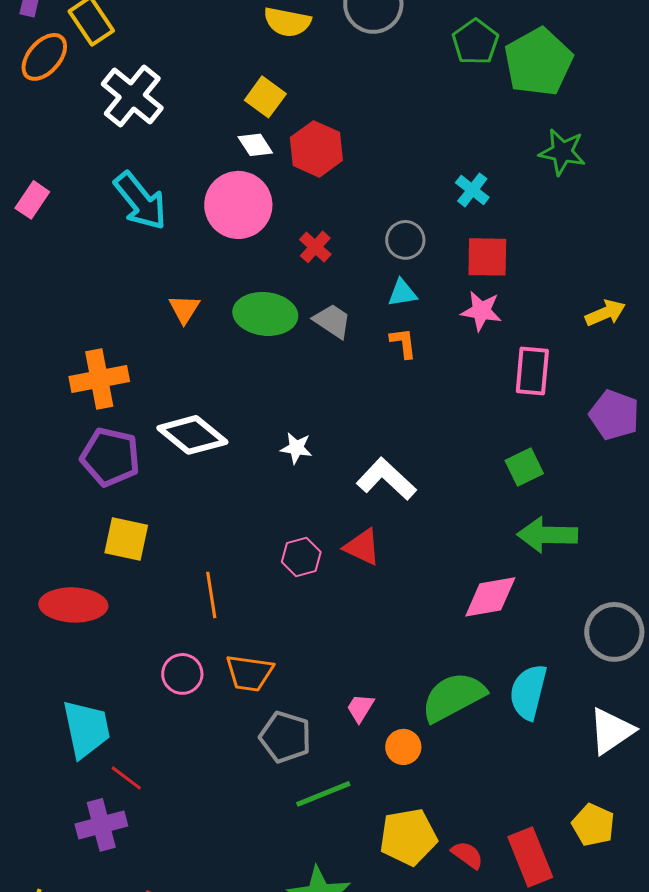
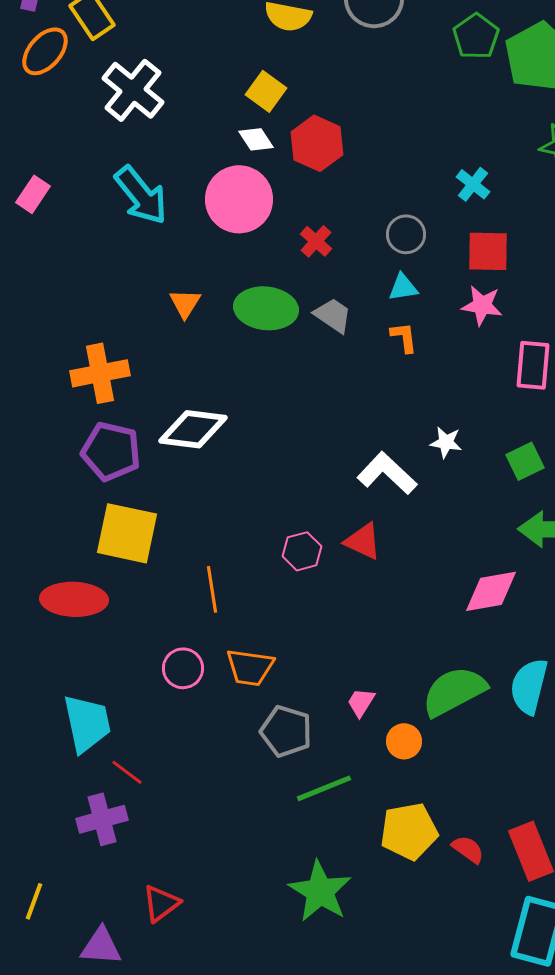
white diamond: (192, 435) -> (193, 429), turned -32
white star: (296, 448) -> (446, 442), moved
yellow square: (126, 539) -> (127, 533), size x1.4

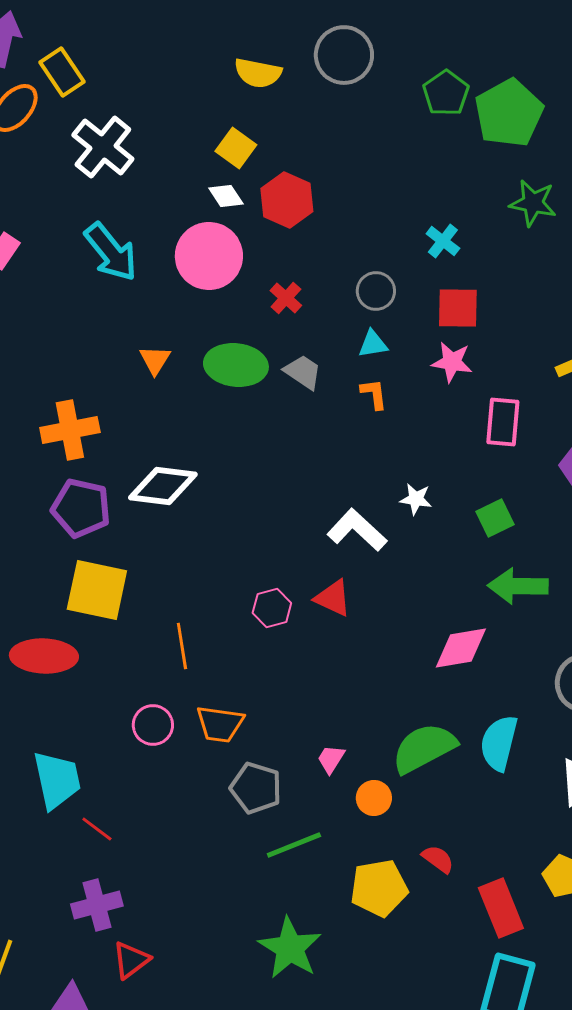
purple cross: (102, 819) -> (97, 905), moved
red semicircle: (468, 849) -> (438, 859), moved

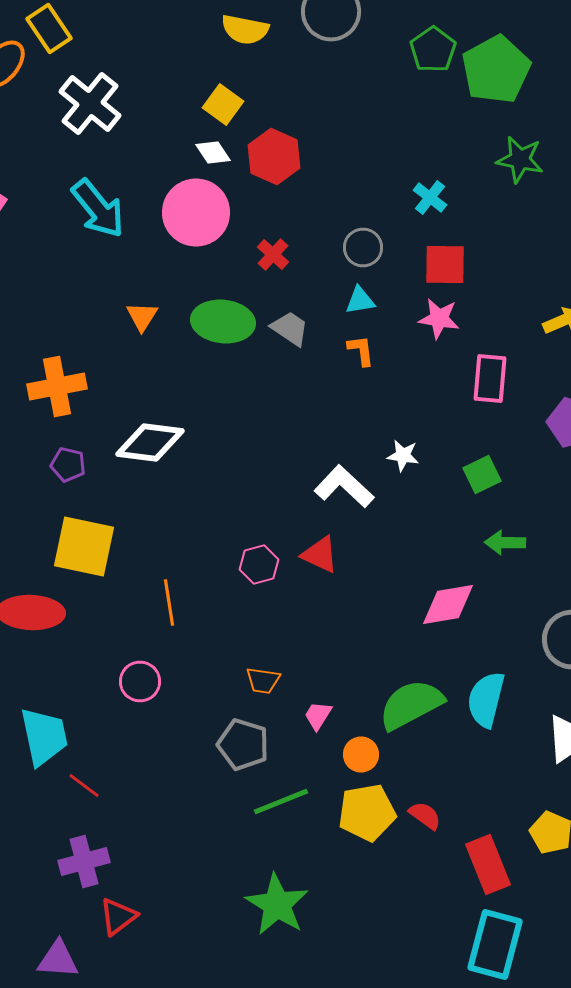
purple pentagon: (81, 508) -> (68, 464), size x0.6
green arrow: (518, 586) -> (505, 542), size x0.7
orange trapezoid: (220, 724) -> (263, 680), moved, size x0.7
yellow pentagon: (379, 888) -> (367, 812), moved

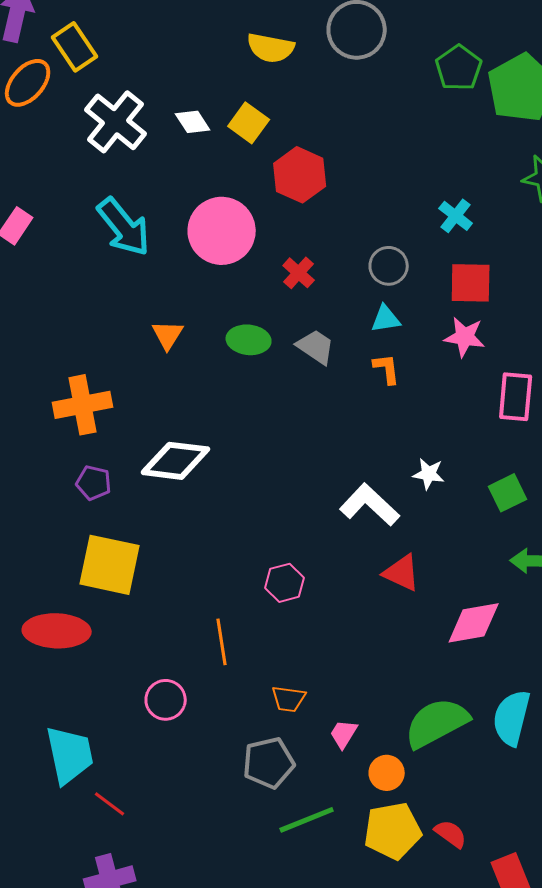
white diamond: (213, 152) -> (193, 122), moved
green ellipse: (223, 322) -> (249, 340), size x0.7
red triangle: (320, 554) -> (402, 573), moved
orange line: (169, 602) -> (222, 642), moved
gray pentagon: (243, 744) -> (269, 763), turned -30

